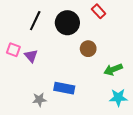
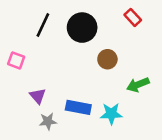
red rectangle: (99, 11) -> (133, 17), moved
purple triangle: (31, 56) -> (38, 96), moved
cyan star: (118, 97) -> (111, 114), moved

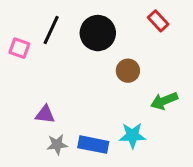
pink square: (16, 60) -> (19, 48), moved
purple triangle: (38, 96) -> (45, 114), turned -42
blue rectangle: (78, 107) -> (93, 145), moved

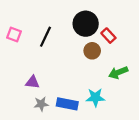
red rectangle: (158, 21) -> (108, 36), moved
black line: (51, 30) -> (45, 37), moved
black circle: (98, 33) -> (86, 24), moved

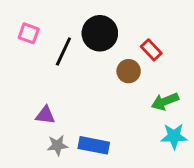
black circle: (86, 24) -> (100, 33), moved
pink square: (14, 35) -> (29, 33), moved
cyan star: (95, 97) -> (174, 136), moved

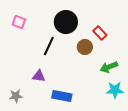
black line: (63, 51) -> (49, 46), moved
purple triangle: (45, 115) -> (39, 76), moved
gray star: (57, 145) -> (16, 96), moved

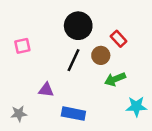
pink square: (19, 22) -> (22, 46), moved, turned -32
black line: (49, 46) -> (73, 60), moved
green arrow: (109, 67) -> (115, 79), moved

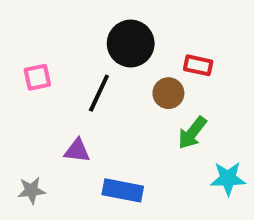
red rectangle: (119, 39) -> (198, 65), turned -35
black line: (73, 60) -> (99, 93), moved
green arrow: (115, 79) -> (192, 133), turned -30

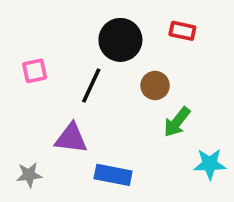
red rectangle: (198, 65) -> (182, 31), moved
purple triangle: (77, 151) -> (71, 138), size x1.4

